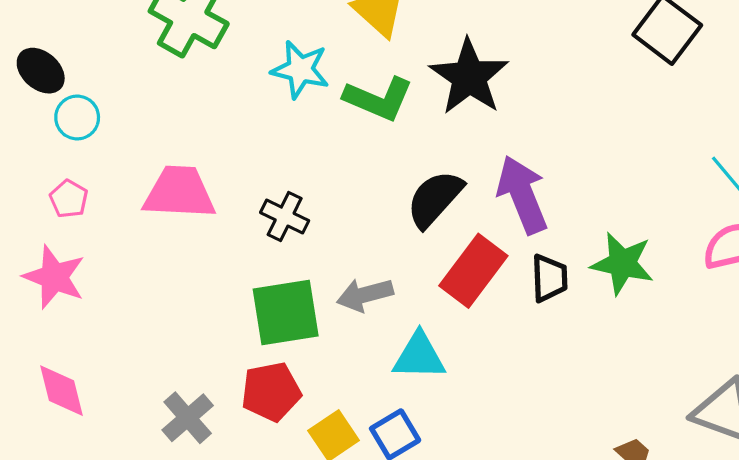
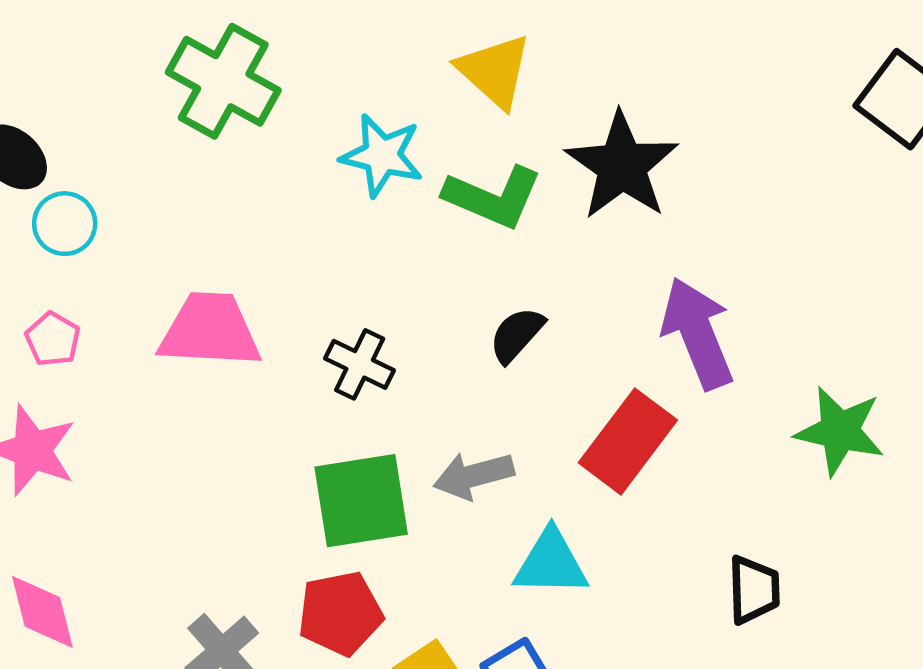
black semicircle: (435, 199) -> (517, 335), moved, size x0.7
black trapezoid: (549, 278) -> (754, 590), moved

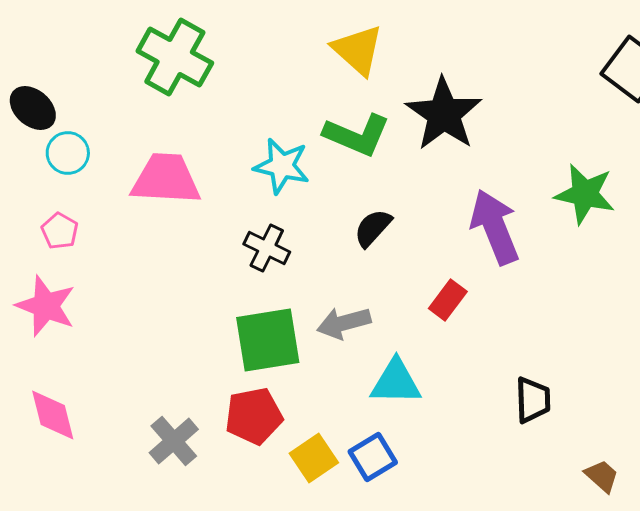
cyan star: (382, 155) -> (282, 166), moved
pink trapezoid: (210, 330) -> (166, 179), moved
green star: (840, 431) -> (585, 194), moved
red rectangle: (628, 441) -> (448, 300), size x0.6

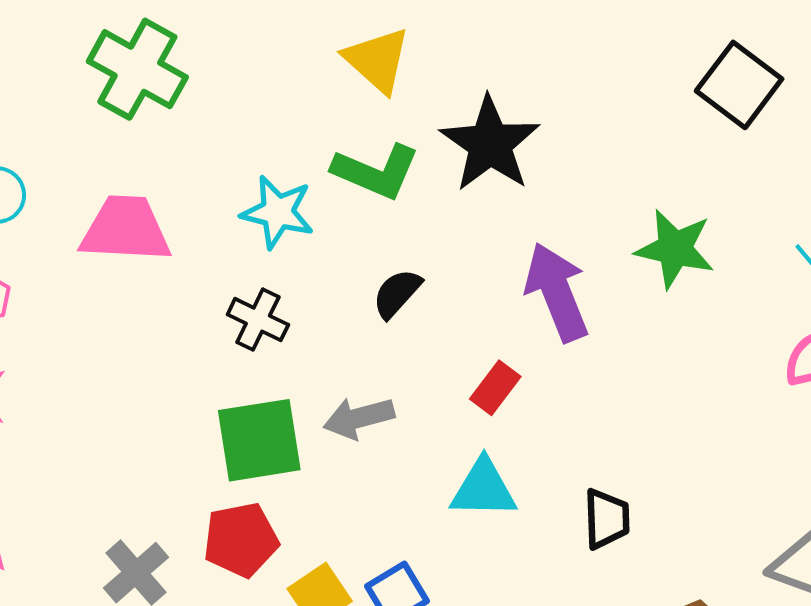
cyan triangle: (396, 382) -> (483, 489), moved

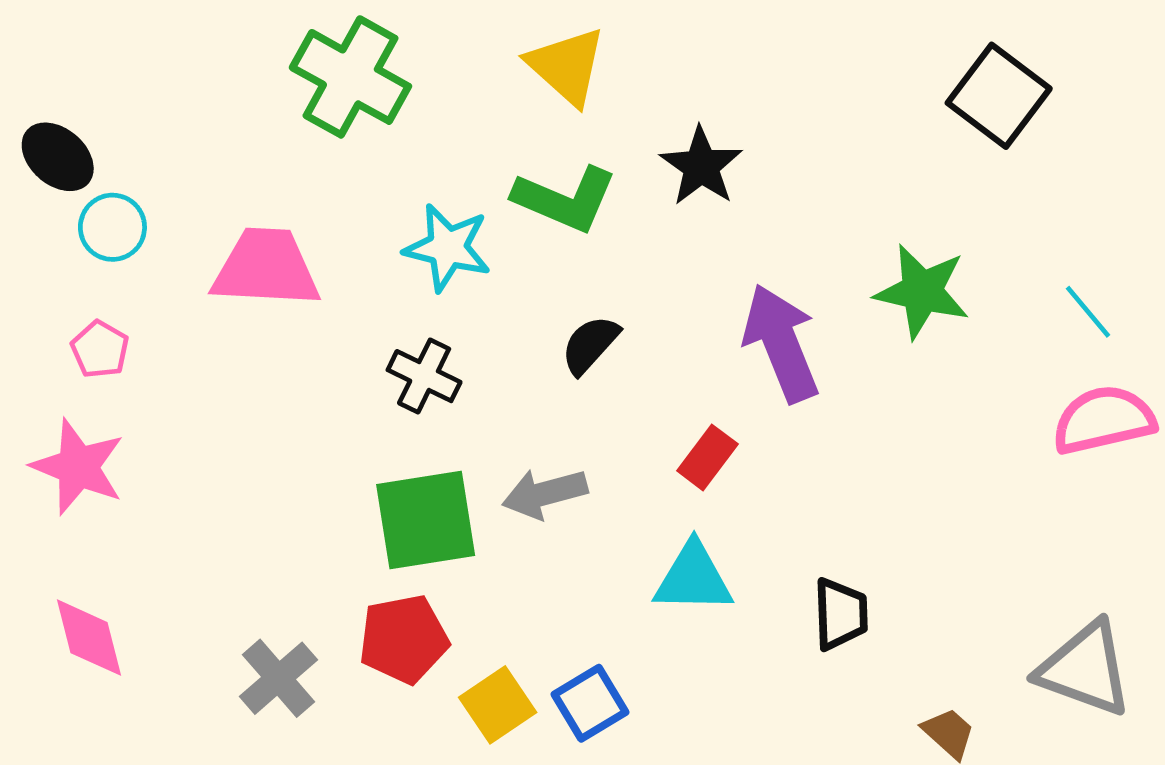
green cross: (137, 69) -> (350, 77), moved
black star: (490, 144) -> (701, 166), size x0.7

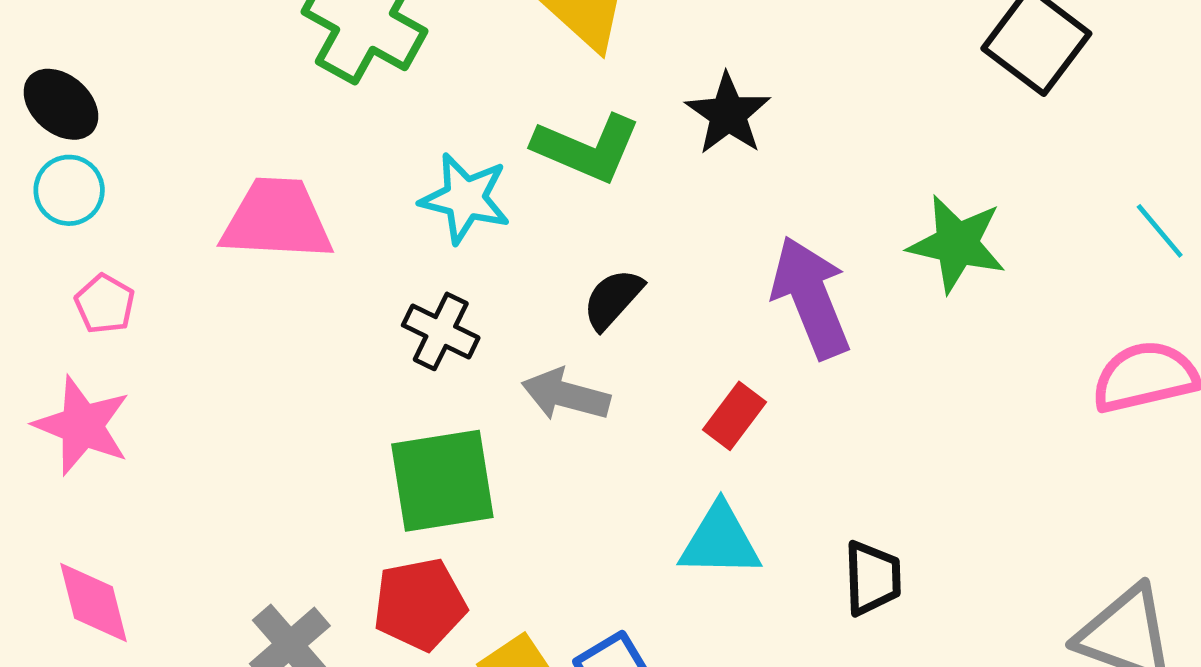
cyan circle: (112, 227) -> (69, 190), moved
cyan line: (1088, 312) -> (1160, 231), moved
gray arrow: (545, 493) -> (566, 395), moved, turned 30

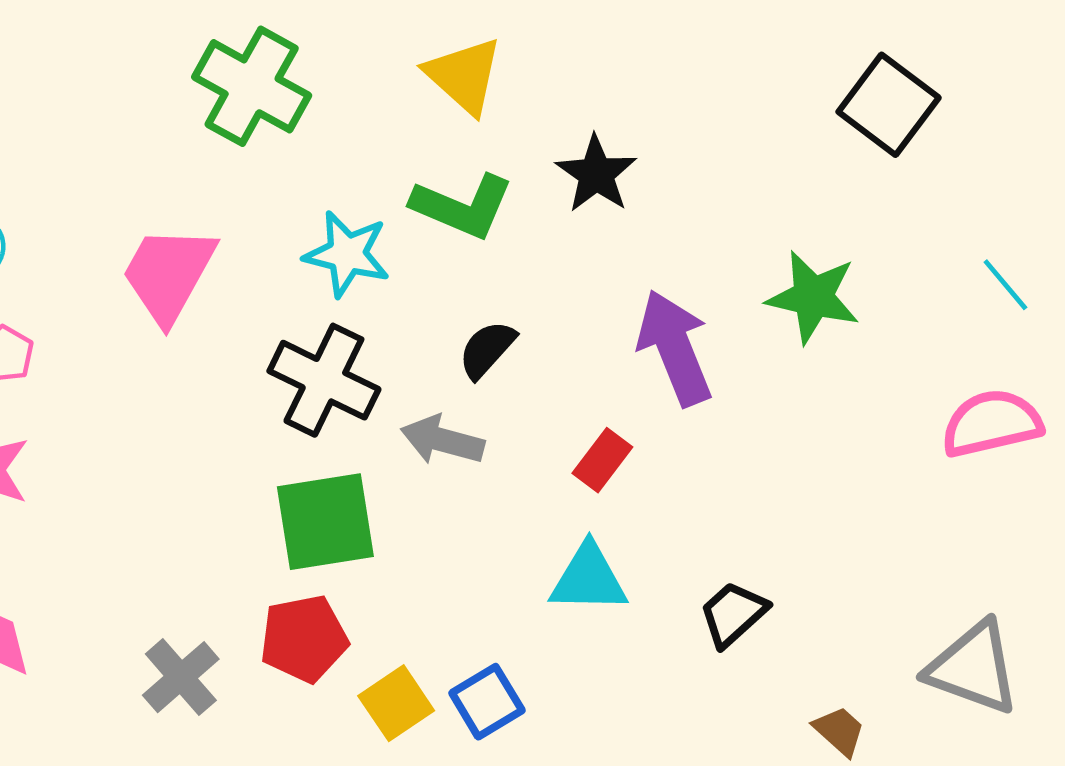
pink trapezoid: (277, 219) -> (169, 274), turned -64
black cross: (441, 331) -> (324, 380), size x1.5
black trapezoid: (872, 578) -> (733, 614), turned -130

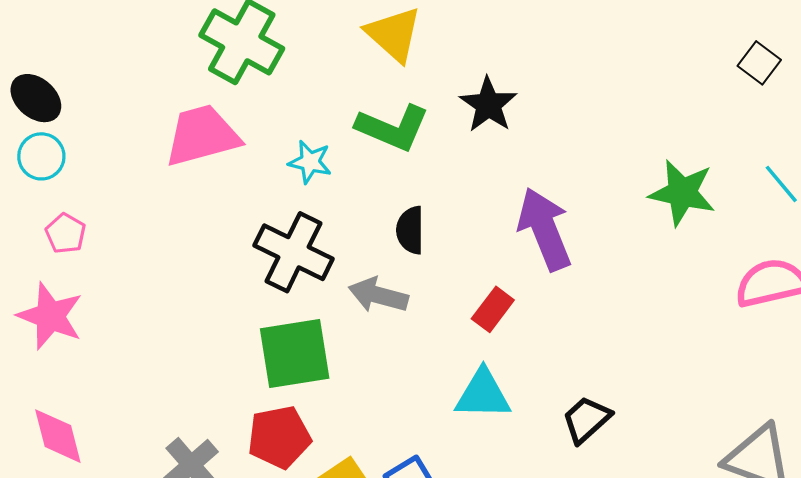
black square: (889, 105) -> (759, 63), moved, size x0.6
cyan star: (347, 254) -> (310, 162), size x0.7
pink trapezoid: (169, 274) -> (202, 135), moved, turned 46
green star: (813, 297) -> (682, 193), moved
black semicircle: (487, 349) -> (410, 230), turned -42

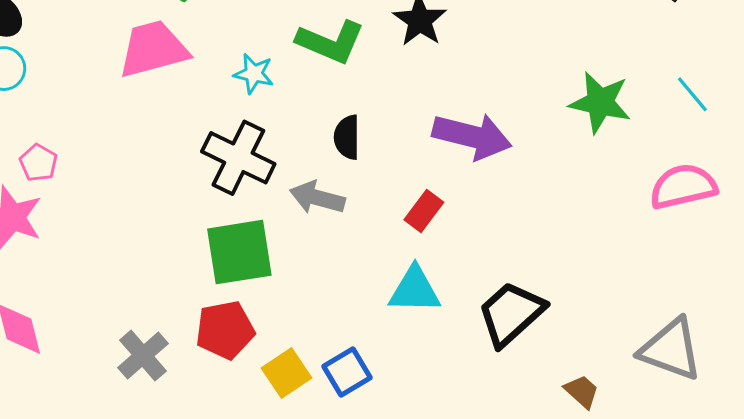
purple arrow: (545, 229) -> (472, 136), turned 126
pink pentagon: (66, 233) -> (38, 163), moved
black trapezoid: (586, 420) -> (511, 314), size x1.5

